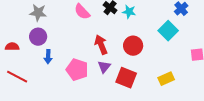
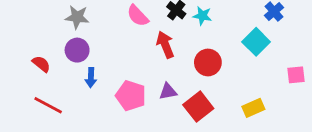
red arrow: (101, 45) -> (165, 45), moved
red semicircle: (12, 47) -> (41, 64), turned 40
purple triangle: (104, 67) -> (168, 91), turned 40
red square: (126, 78) -> (198, 107), turned 30

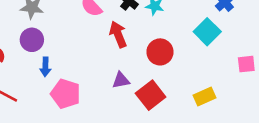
pink pentagon: (131, 96) -> (66, 94), moved

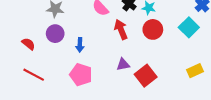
red circle: (160, 52) -> (153, 29), moved
blue arrow: (45, 67) -> (80, 45), moved
yellow rectangle: (204, 96) -> (195, 71), moved

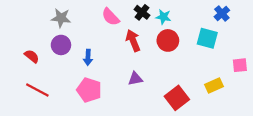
cyan square: (189, 27) -> (207, 38), turned -30
red square: (146, 76) -> (177, 98), moved

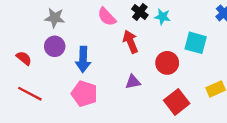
cyan square: (207, 38) -> (196, 43), moved
red circle: (168, 40) -> (167, 63), moved
blue arrow: (88, 57) -> (83, 59), size x1.5

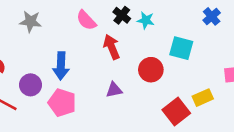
purple circle: (55, 46) -> (31, 85), moved
red square: (177, 102) -> (176, 111), moved

